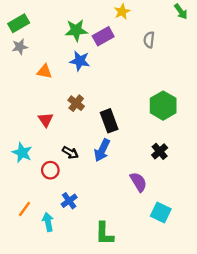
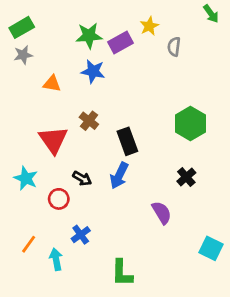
yellow star: (122, 12) -> (149, 26), moved
red triangle: (46, 120) -> (53, 140), size x1.6
cyan square: (161, 212) -> (211, 248), moved

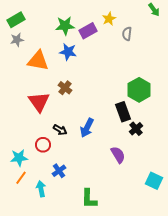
orange triangle: (52, 84) -> (38, 61), size x1.6
black rectangle: (127, 141) -> (123, 112), moved
cyan star: (26, 178) -> (19, 158), moved, turned -30

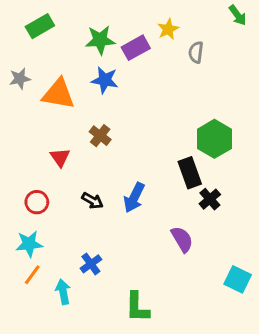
green rectangle: (16, 20) -> (40, 26), moved
gray star: (17, 40) -> (20, 79), moved
red triangle: (39, 102) -> (60, 157), size x0.6
red circle: (43, 145) -> (37, 202), moved

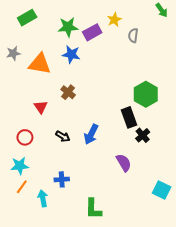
blue cross: (91, 264) -> (62, 179), turned 32

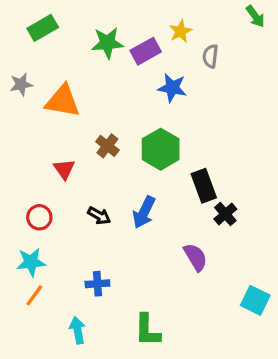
blue star: (71, 54) -> (172, 88), moved
green hexagon: (146, 94) -> (161, 149), moved
cyan arrow: (43, 198) -> (78, 330), moved

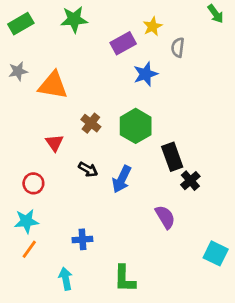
green rectangle: (43, 28) -> (21, 24), moved
green star: (107, 43) -> (74, 19), moved
blue star: (172, 88) -> (146, 74), turned -30
black arrow: (99, 216) -> (88, 169), moved

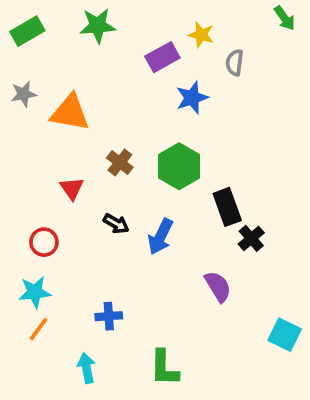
yellow star: (153, 26) -> (201, 35), turned -30

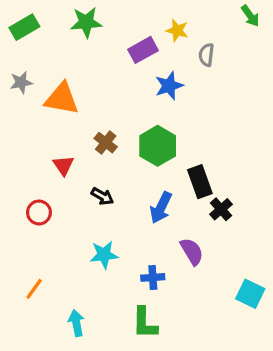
blue arrow: (161, 237) -> (161, 208), moved
cyan star: (35, 292) -> (104, 255), moved
blue cross: (109, 316) -> (153, 277), moved

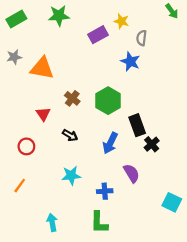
blue star: (169, 86) -> (130, 61), moved, turned -30
orange line: (34, 289) -> (20, 186), moved

